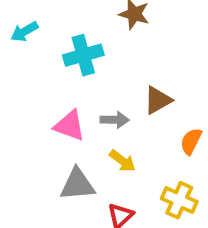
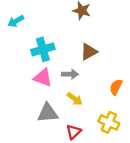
cyan cross: (83, 55) -> (43, 49), moved
brown triangle: (158, 100) -> (89, 52), moved

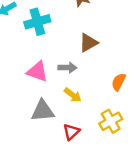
cyan cross: (43, 49) -> (37, 22), moved
yellow cross: (109, 122) -> (111, 121), turned 36

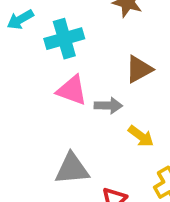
pink triangle: (37, 72) -> (72, 90), moved
yellow arrow: (73, 95) -> (141, 136), moved

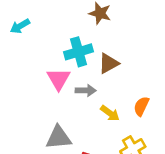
cyan cross: (64, 39) -> (79, 52), moved
pink triangle: (72, 90) -> (59, 79), turned 40

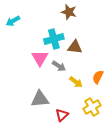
brown triangle: (109, 63) -> (75, 47), turned 35
gray arrow: (86, 90) -> (59, 66), turned 32

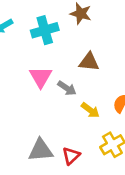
cyan cross: (54, 39) -> (45, 30), moved
gray triangle: (40, 99) -> (41, 150), moved

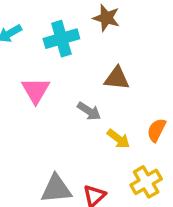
pink triangle: (41, 77) -> (36, 90), moved

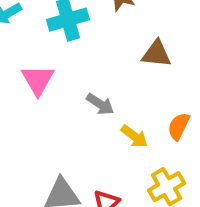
brown triangle: (117, 78) -> (157, 54), moved

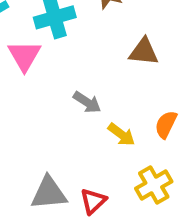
pink triangle: (38, 80) -> (24, 56), moved

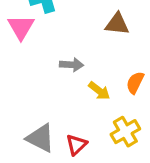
gray arrow: (87, 102) -> (71, 65), turned -30
gray triangle: (49, 193) -> (40, 138), turned 32

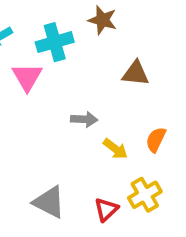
red triangle: (76, 145) -> (106, 209), moved

